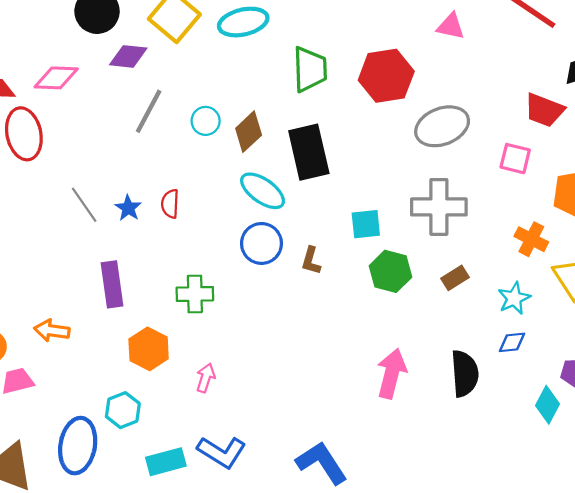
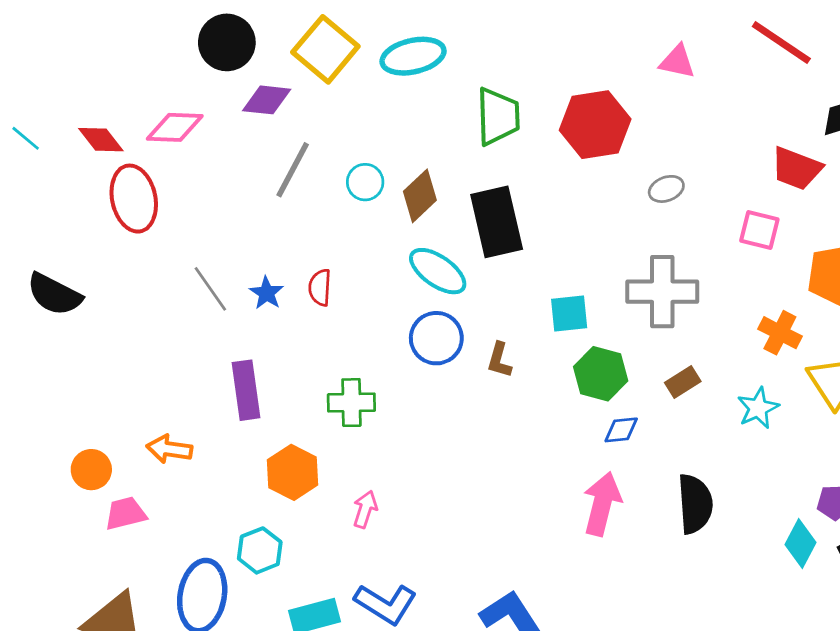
gray ellipse: (442, 126) -> (666, 189), size x0.5
blue diamond: (512, 342) -> (621, 430), moved

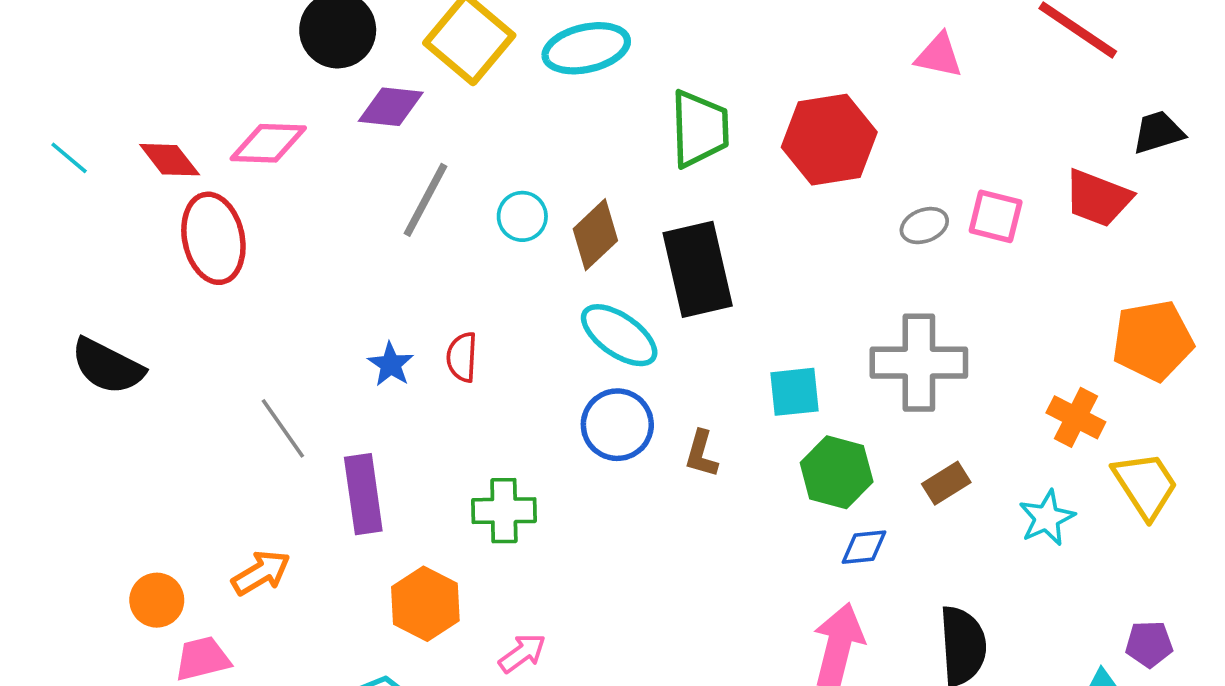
pink square: (759, 230) -> (996, 216), moved
gray line: (210, 289) -> (283, 428), moved
orange arrow: (169, 449) -> (261, 573), turned 141
pink arrow: (365, 509) -> (522, 653), turned 36

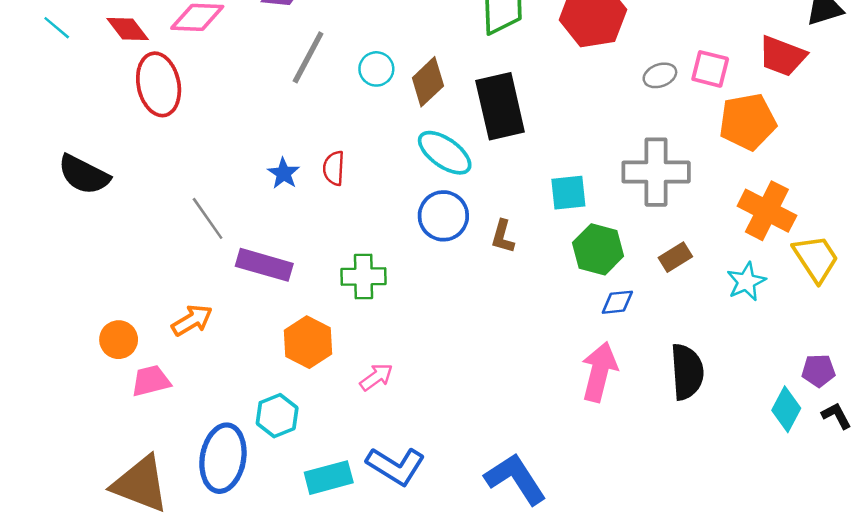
orange pentagon: (1153, 341) -> (748, 122), moved
orange cross: (1076, 417) -> (767, 211), size x1.4
purple rectangle: (363, 494) -> (264, 265), turned -66

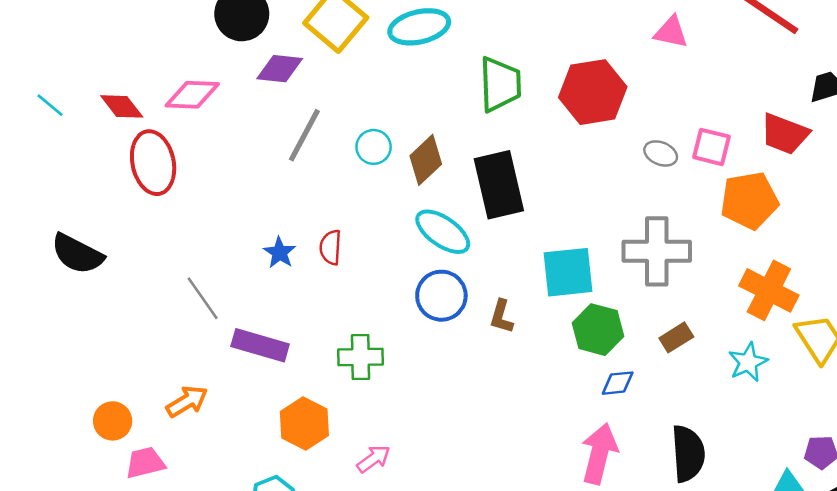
gray ellipse: (660, 75) -> (661, 153), turned 44
cyan square: (568, 193) -> (568, 272), size x1.4

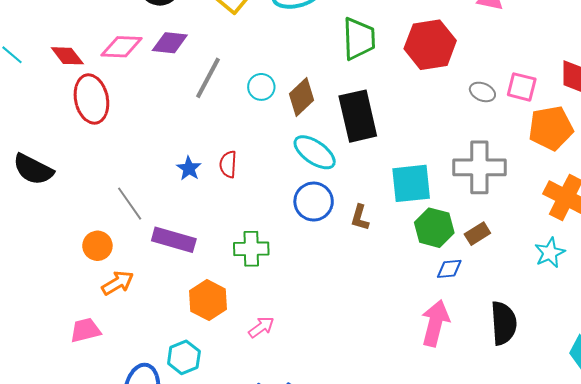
purple diamond: (280, 69) -> (170, 43), moved
brown rectangle: (676, 337) -> (477, 234), moved
orange circle: (113, 421) -> (97, 246), moved

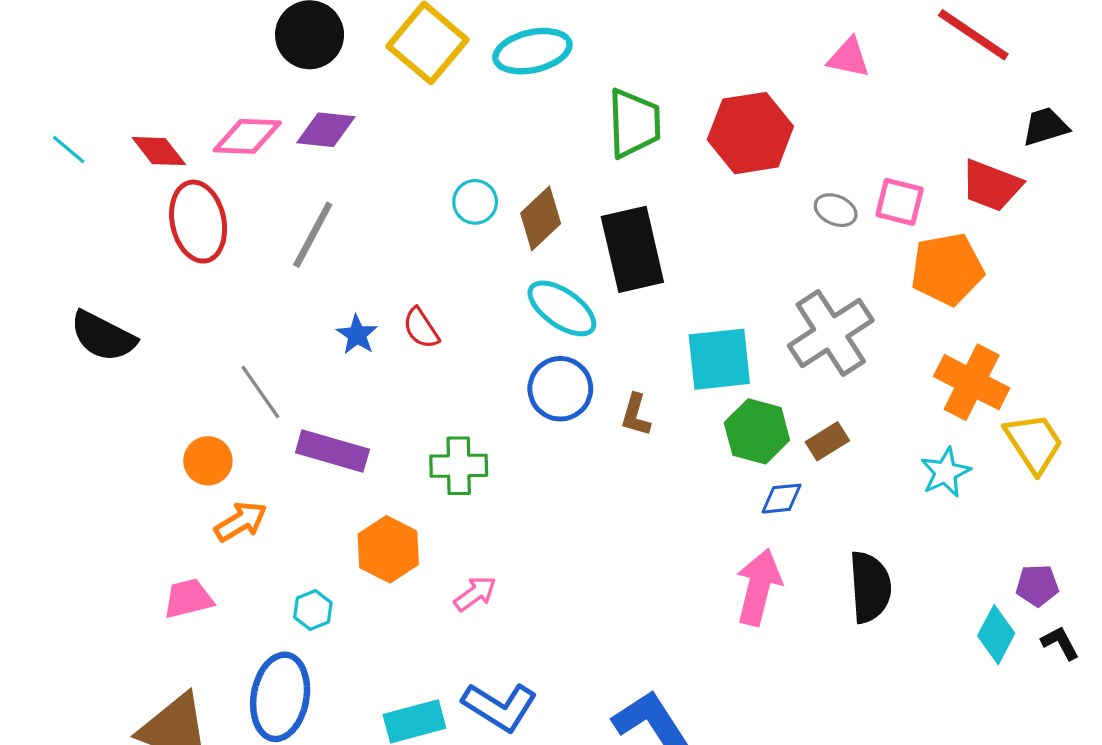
gray line: (208, 78) -> (313, 235), moved
red semicircle: (228, 164) -> (421, 328), turned -36
gray cross: (479, 167) -> (831, 333), turned -33
cyan hexagon: (184, 357) -> (313, 610), moved, size x0.7

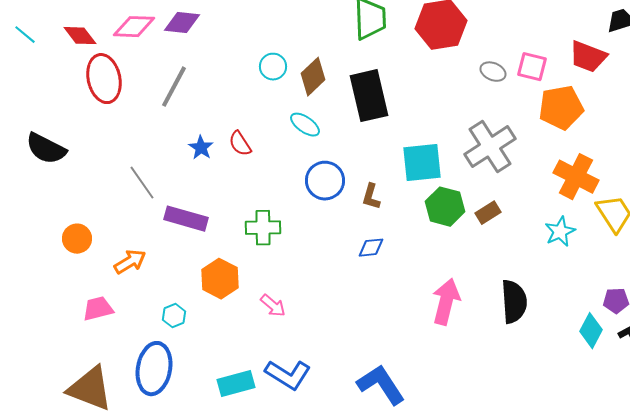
cyan ellipse: (562, 308) -> (305, 125), moved, size x0.7
orange circle: (208, 461) -> (77, 239), moved
blue diamond: (782, 499) -> (371, 248), moved
pink arrow: (475, 594) -> (273, 306), turned 76

